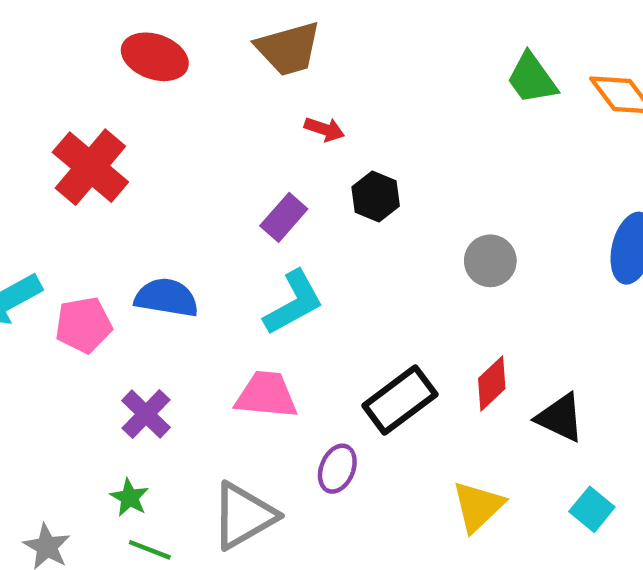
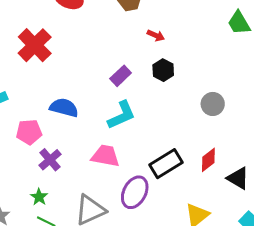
red arrow: (324, 129) -> (156, 35), moved
pink pentagon: (84, 325) -> (29, 132), moved
purple ellipse: (337, 469) -> (135, 192), size x1.5

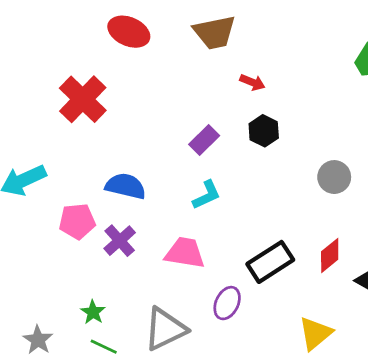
cyan L-shape: (122, 115) -> (207, 195), size x0.7
purple cross: (50, 160) -> (120, 241), moved
purple ellipse: (135, 192) -> (227, 303), size x0.7

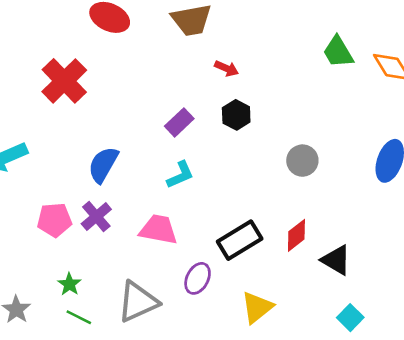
blue semicircle: (126, 186) -> (103, 165), turned -75
pink pentagon: (77, 221) -> (54, 220), moved
yellow triangle: (315, 333) -> (257, 307), moved

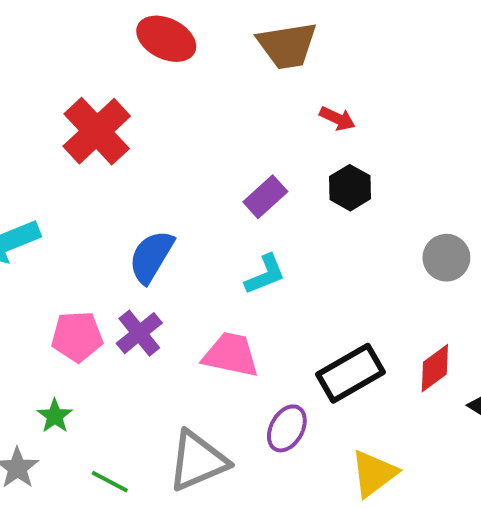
green star: (69, 284) -> (55, 416), moved

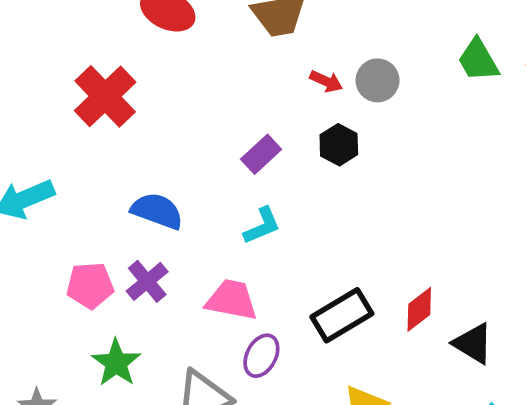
blue semicircle: (151, 257) -> (157, 211), turned 80
gray circle: (446, 258) -> (378, 80), moved
green star: (55, 416) -> (116, 363), moved, size x1.5
purple ellipse: (287, 428) -> (261, 356), moved

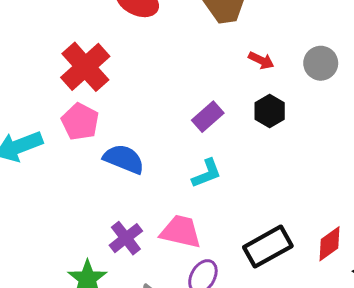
gray circle: (378, 80) -> (321, 63), moved
purple cross: (147, 281) -> (126, 238), moved
pink pentagon: (90, 285) -> (80, 122), moved, turned 30

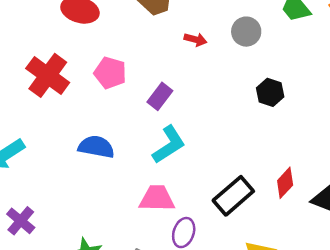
black hexagon: (270, 111) -> (270, 92), moved
pink pentagon: (80, 122) -> (110, 73), moved
cyan L-shape: (207, 173) -> (169, 145), size x1.4
purple cross: (126, 238) -> (21, 221), moved

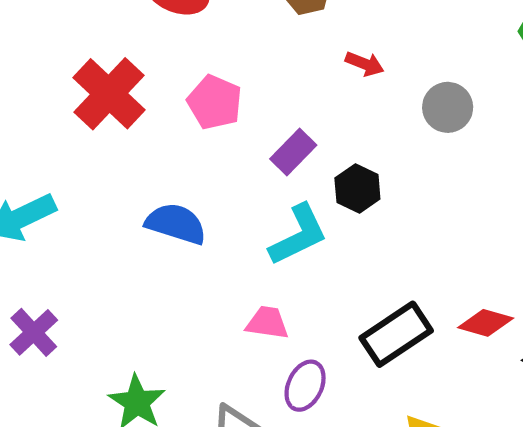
gray circle: (246, 32) -> (448, 107), moved
black hexagon: (270, 92) -> (357, 189), moved
red diamond: (285, 183) -> (486, 323), turned 56
pink trapezoid: (157, 198) -> (267, 323), size x0.7

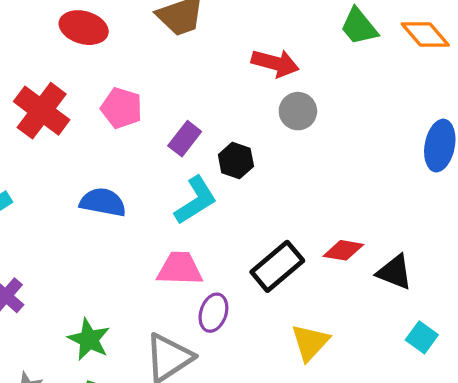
red arrow: (365, 64) -> (275, 63), moved, size x1.6
gray circle: (448, 107) -> (298, 111), moved
pink trapezoid: (267, 323) -> (180, 269), size x1.4

